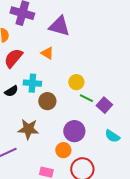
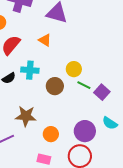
brown circle: (47, 101) -> (55, 86), moved
purple circle: (74, 131) -> (85, 131), moved
orange circle: (63, 150) -> (51, 134), moved

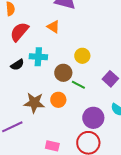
green line: (84, 85) -> (78, 85), moved
orange circle: (51, 134) -> (58, 100), moved

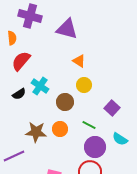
orange triangle: (53, 27) -> (79, 61), moved
cyan cross: (38, 57) -> (40, 86), turned 30
green line: (78, 85) -> (89, 125), moved

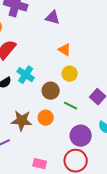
purple triangle: (67, 29) -> (53, 18), size x0.7
green line: (89, 125) -> (71, 106), moved

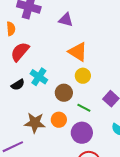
orange triangle: (65, 50) -> (78, 52), size x1.5
purple circle: (81, 136) -> (82, 133), moved

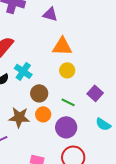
orange triangle: (78, 52) -> (62, 46), turned -30
brown circle: (64, 93) -> (39, 93), moved

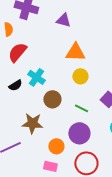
orange circle: (43, 114) -> (56, 146), moved

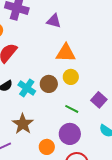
cyan cross: (36, 77) -> (27, 88), moved
brown circle: (52, 99) -> (49, 84), moved
brown star: (32, 123) -> (23, 124), turned 30

